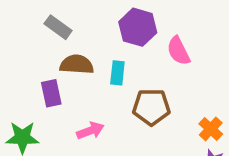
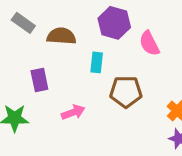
gray rectangle: (58, 27) -> (23, 23), moved
brown semicircle: (77, 64) -> (61, 36), moved

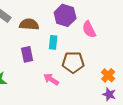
purple rectangle: (39, 80) -> (27, 54), moved
pink arrow: (73, 112) -> (51, 79), moved, turned -126

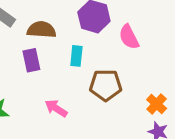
purple rectangle: (27, 54) -> (31, 60), moved
pink arrow: (51, 79) -> (56, 108), moved

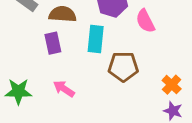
cyan rectangle: (76, 56) -> (96, 39), size x1.4
pink arrow: (56, 108) -> (64, 89), moved

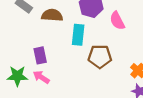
purple rectangle: (53, 43) -> (40, 55), moved
pink arrow: (64, 89) -> (41, 77), moved

